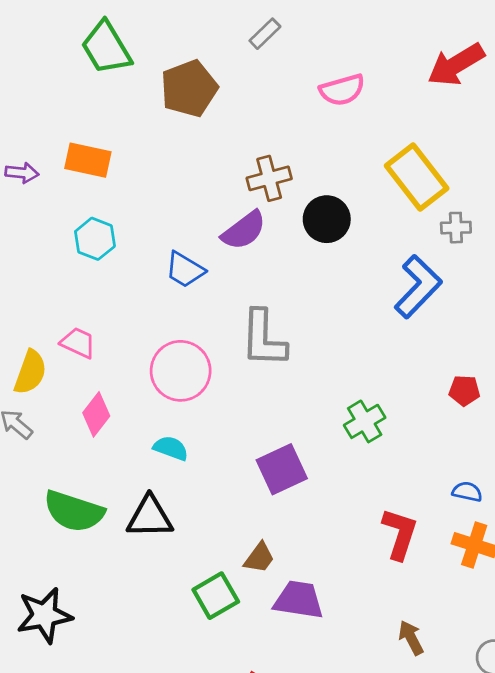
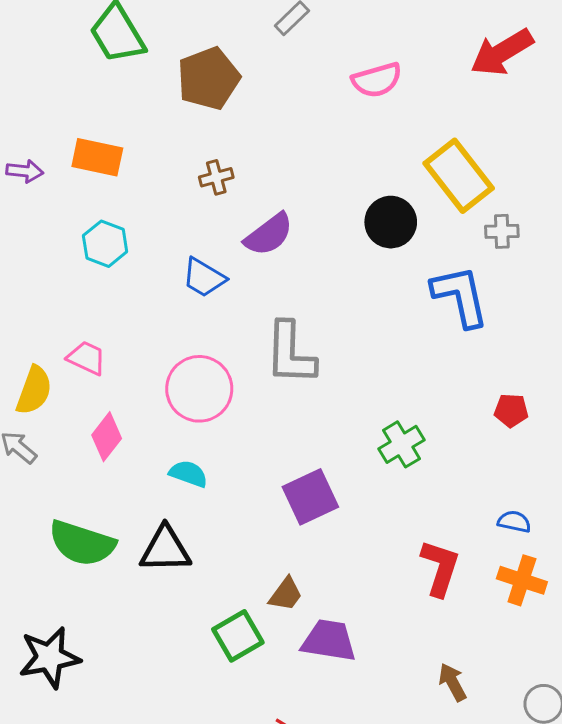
brown cross: (269, 178) -> (216, 177), moved, size x0.7
black circle: (327, 219) -> (391, 222), moved
blue L-shape: (418, 287) -> (460, 296), turned -56

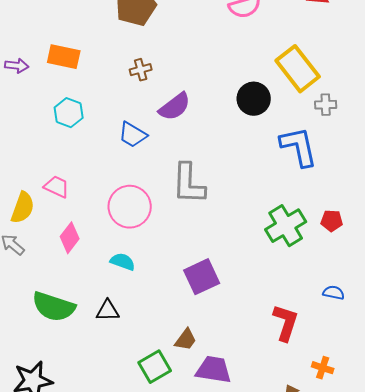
green cross: (402, 444) -> (286, 226), moved, size x1.4
black triangle: (165, 549) -> (108, 311), size x0.7
orange cross: (522, 580) -> (323, 368), moved, size x0.7

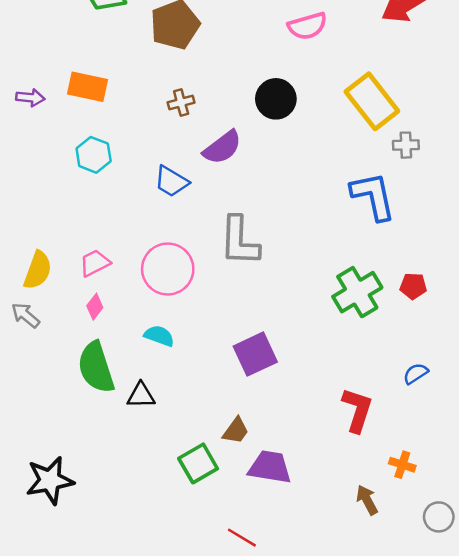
black circle: (254, 99) -> (276, 99), moved
pink trapezoid: (57, 187) -> (95, 263), moved, turned -52
pink diamond: (70, 238) -> (95, 307), size x0.7
blue semicircle: (334, 293) -> (416, 374), turned -45
green semicircle: (54, 307) -> (96, 367), moved, turned 54

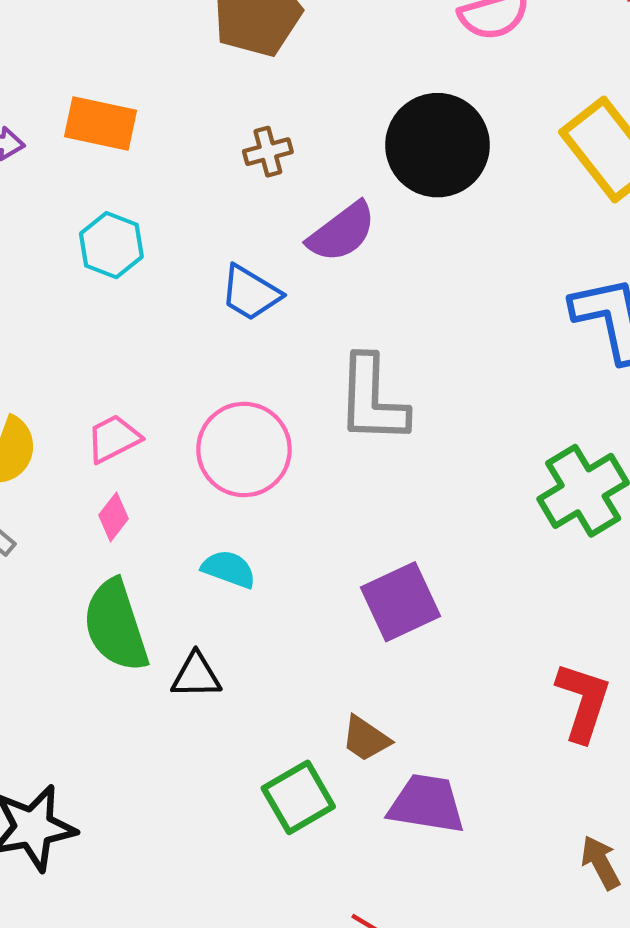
black circle: (276, 99) -> (437, 145), size x1.4
brown trapezoid: (236, 431) -> (366, 739), turned 88

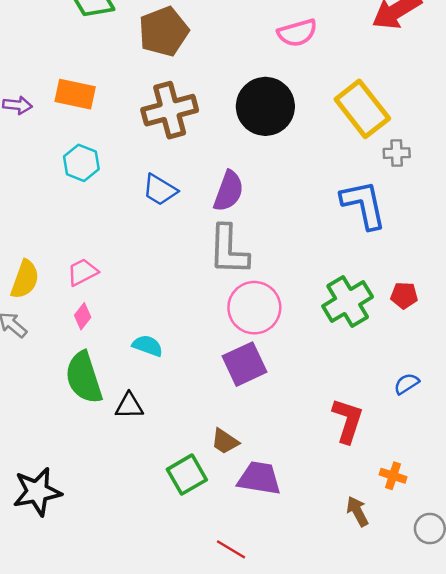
brown cross: (268, 152) -> (170, 110), size x2.0
purple semicircle: (342, 232) -> (229, 191), moved, turned -33
pink circle: (244, 449) -> (254, 308), moved

